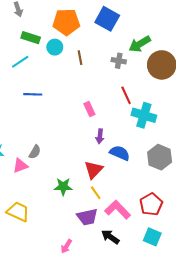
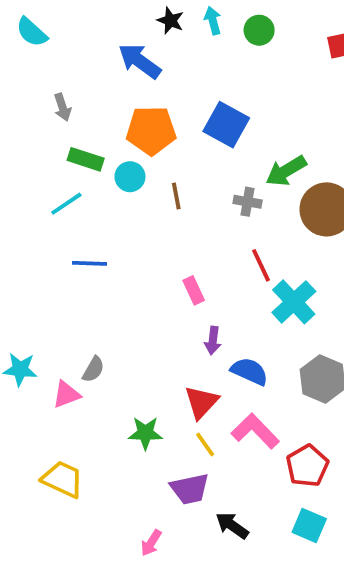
cyan cross: (144, 115) -> (294, 302), turned 30
pink L-shape: (118, 210) -> (255, 431), moved

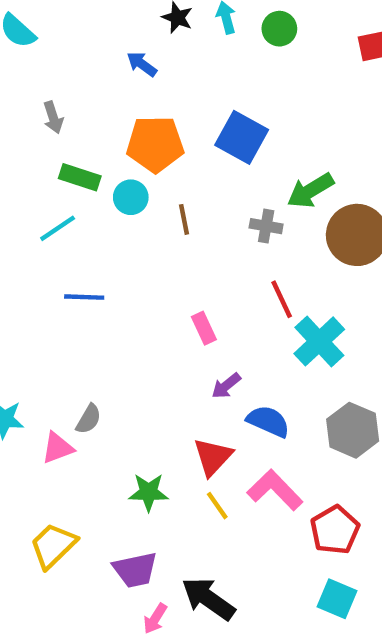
blue arrow: (140, 61) -> (142, 64), size x0.6
purple arrow: (213, 340) -> (226, 386), turned 44
yellow trapezoid: (63, 479) -> (53, 545), turned -69
purple trapezoid: (190, 489) -> (135, 570), moved
black arrow: (232, 525) -> (208, 599), moved, size x1.4

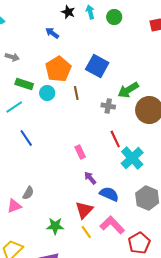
gray arrow: (53, 117) -> (12, 57), turned -56
orange pentagon: (155, 144) -> (58, 69), turned -30
brown line: (184, 219) -> (76, 93), moved
blue line: (84, 297) -> (26, 138), turned 54
purple arrow: (226, 386) -> (90, 178), turned 88

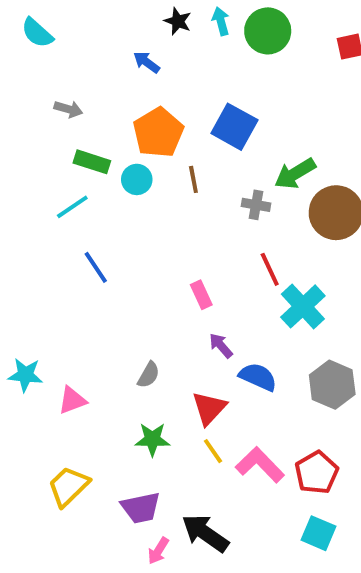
green circle: (114, 17) -> (268, 31), size x1.5
gray semicircle: (28, 193) -> (149, 375), moved
pink L-shape: (112, 225) -> (260, 465), moved

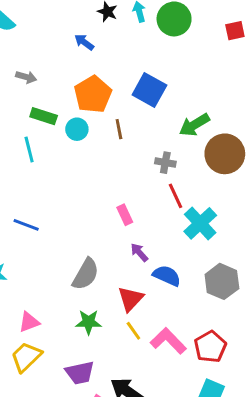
gray cross: (256, 205) -> (165, 163), moved
cyan line: (72, 207) -> (29, 149), turned -70
blue line: (96, 267) -> (26, 225), moved, turned -35
gray semicircle: (149, 375) -> (86, 274), size x1.6
pink triangle: (72, 400) -> (29, 322), moved

